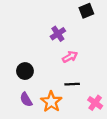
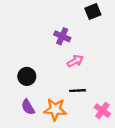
purple cross: (58, 34) -> (62, 36), turned -32
orange star: (51, 102) -> (55, 109), turned -30

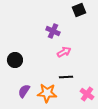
black circle: (27, 76) -> (15, 60), moved
purple semicircle: (28, 107) -> (24, 91), turned 64

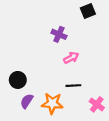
black circle: (15, 60) -> (18, 80), moved

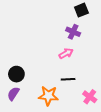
purple cross: (59, 34) -> (73, 32), moved
purple semicircle: (27, 101) -> (13, 94), moved

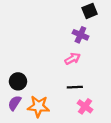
orange star: (48, 96) -> (38, 106), moved
pink cross: (90, 97) -> (85, 106), moved

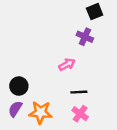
pink arrow: (73, 59) -> (67, 64), moved
pink cross: (85, 106) -> (80, 114), moved

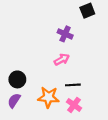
purple cross: (85, 37) -> (65, 34), moved
orange star: (40, 112) -> (48, 97), moved

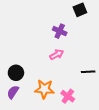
black line: (73, 85) -> (88, 72), moved

